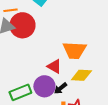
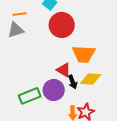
red circle: (22, 25) -> (62, 25), moved
black arrow: (60, 88) -> (73, 82), moved, turned -72

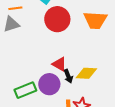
orange trapezoid: (84, 54) -> (95, 20), moved

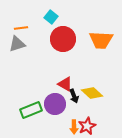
yellow diamond: (86, 73) -> (92, 93), turned 40

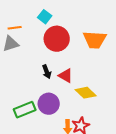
red triangle: (65, 84) -> (66, 76), moved
black arrow: (74, 96) -> (47, 72), moved

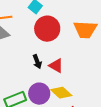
yellow diamond: (86, 93) -> (61, 93), moved

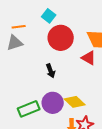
red triangle: (56, 66) -> (89, 58), moved

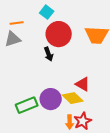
red triangle: (89, 58) -> (83, 84), moved
black arrow: (51, 71) -> (49, 54), moved

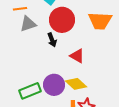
gray triangle: (13, 39) -> (28, 24), moved
red triangle: (83, 84) -> (77, 56), moved

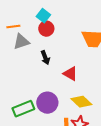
red circle: (62, 20) -> (46, 29), moved, size x0.6
yellow diamond: (76, 84) -> (81, 102), moved

